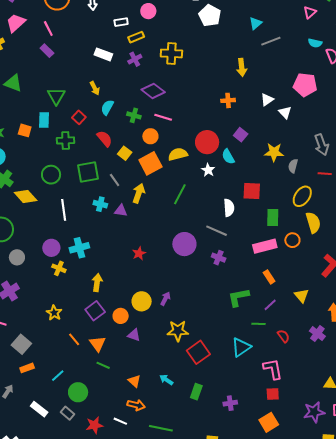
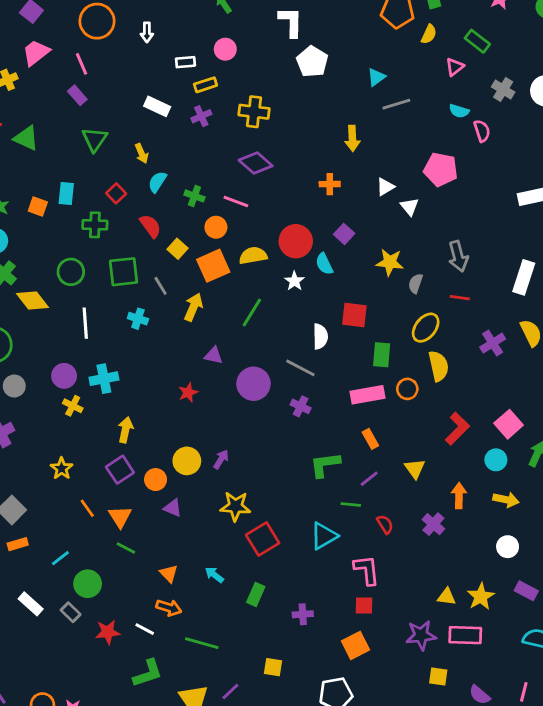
purple diamond: (153, 91) -> (256, 163), moved
green triangle: (56, 96) -> (95, 139), moved
purple triangle: (121, 211) -> (214, 355), moved

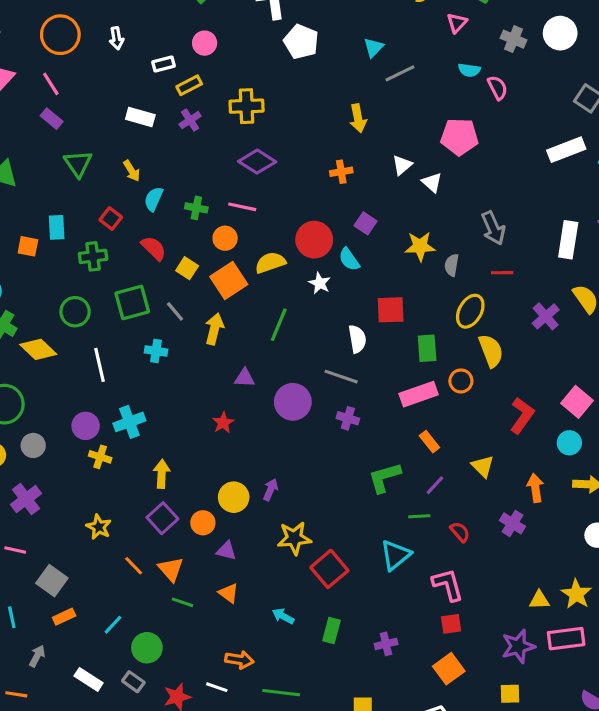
orange triangle: (169, 573) -> (229, 593), moved
yellow square: (438, 676) -> (510, 694), moved

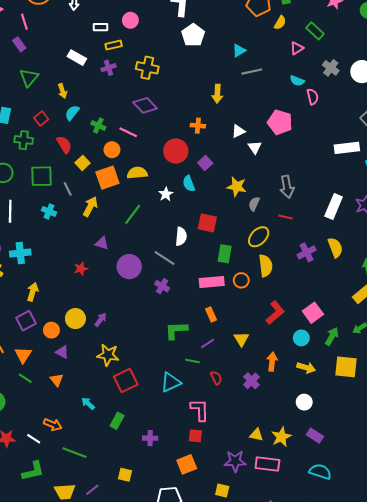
red circle: (314, 240) -> (176, 151), moved

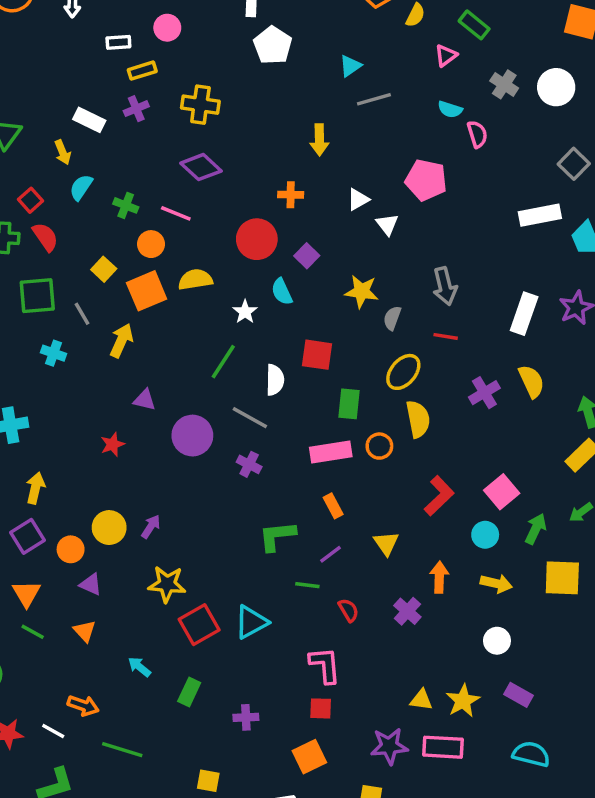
white rectangle: (77, 58) -> (89, 120), moved
red semicircle: (64, 145) -> (45, 237), moved
green line: (133, 214) -> (223, 362), moved
cyan triangle: (171, 382) -> (251, 622), moved

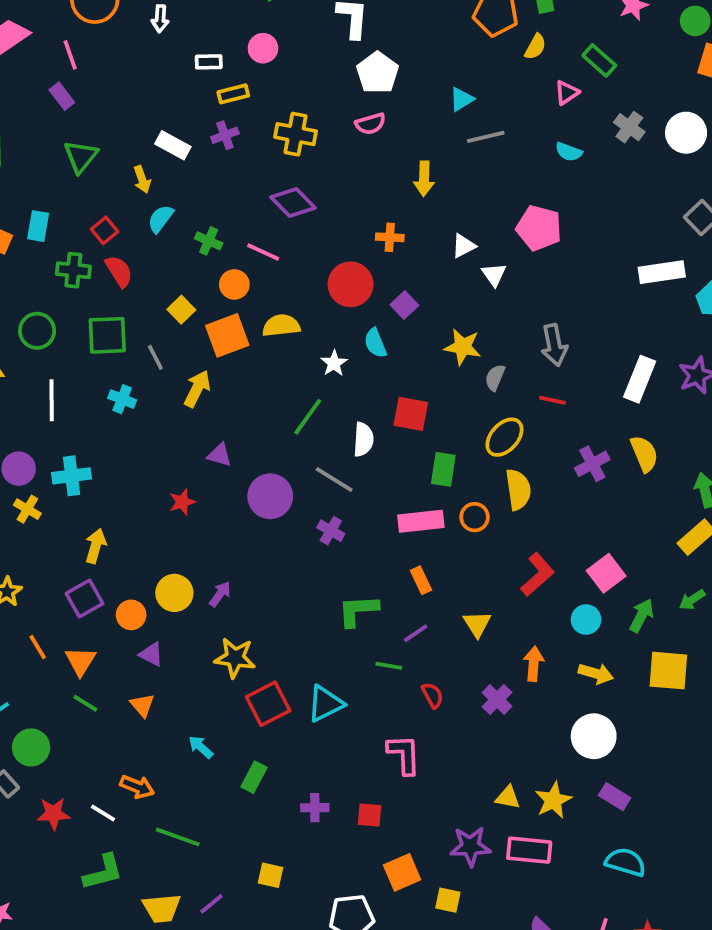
pink semicircle: (477, 134) -> (370, 124), moved, turned 88
white circle: (497, 641) -> (594, 736), size x1.5
red square: (321, 708) -> (370, 815), moved
orange square: (309, 757) -> (402, 872), moved

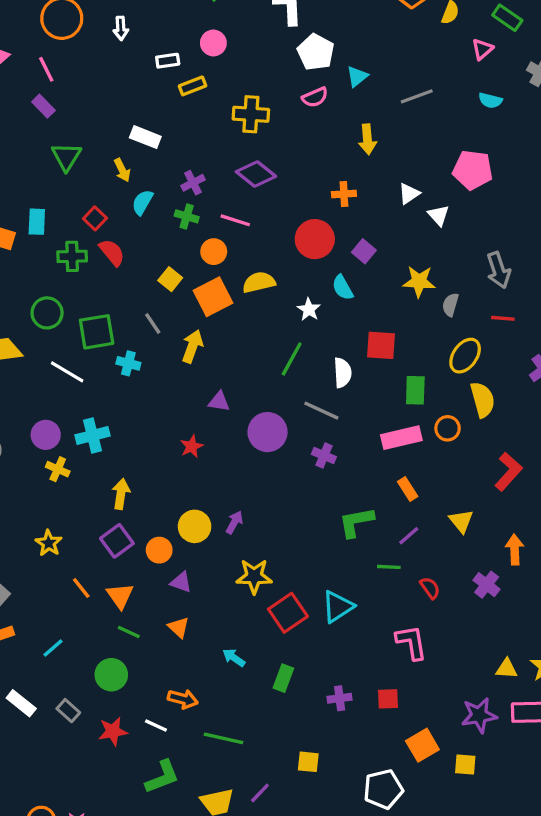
cyan triangle: (462, 99) -> (357, 76), moved
purple cross: (225, 135) -> (193, 183), moved
green square: (107, 335) -> (97, 332), moved
white line: (52, 400) -> (67, 372), turned -52
green circle: (31, 747) -> (111, 675), moved

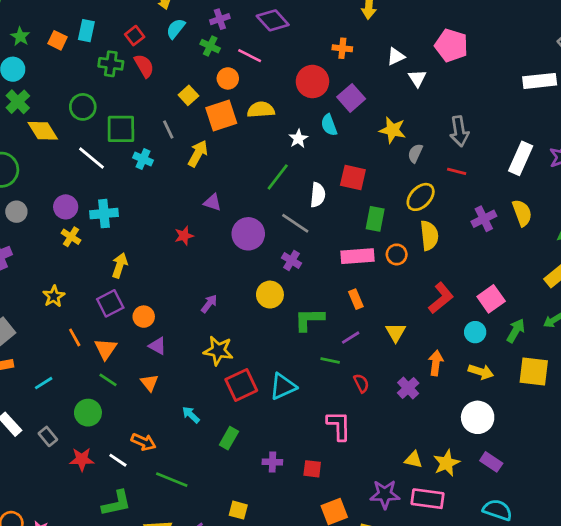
purple square: (364, 251) -> (351, 98), size x1.4
yellow circle: (195, 526) -> (270, 295), moved

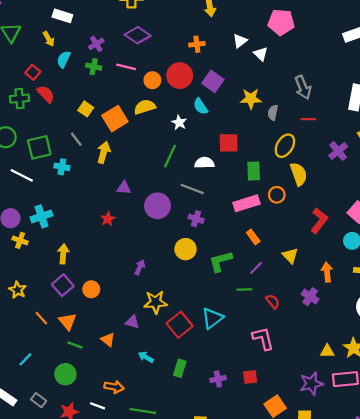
orange circle: (228, 78) -> (152, 80), moved
white semicircle: (318, 195) -> (204, 163), turned -84
purple triangle: (157, 346) -> (132, 322), moved

